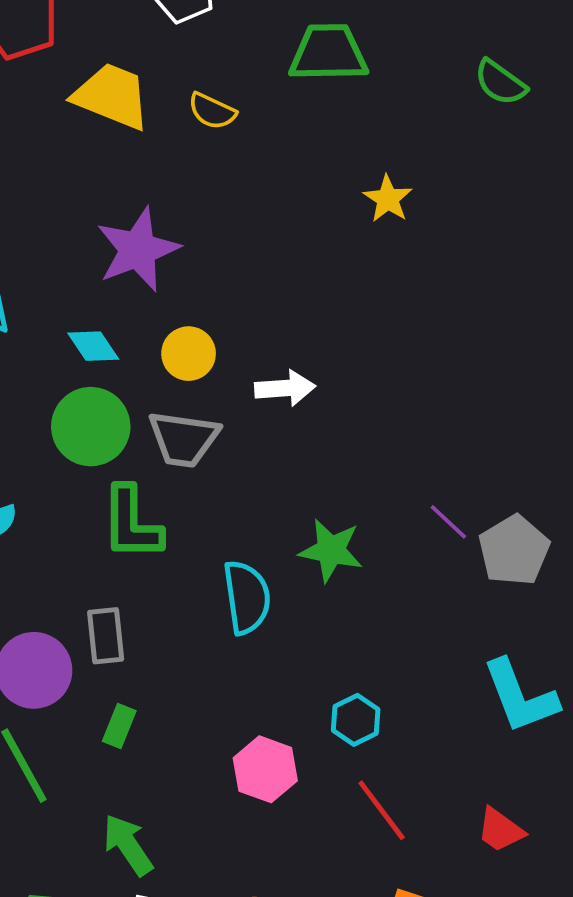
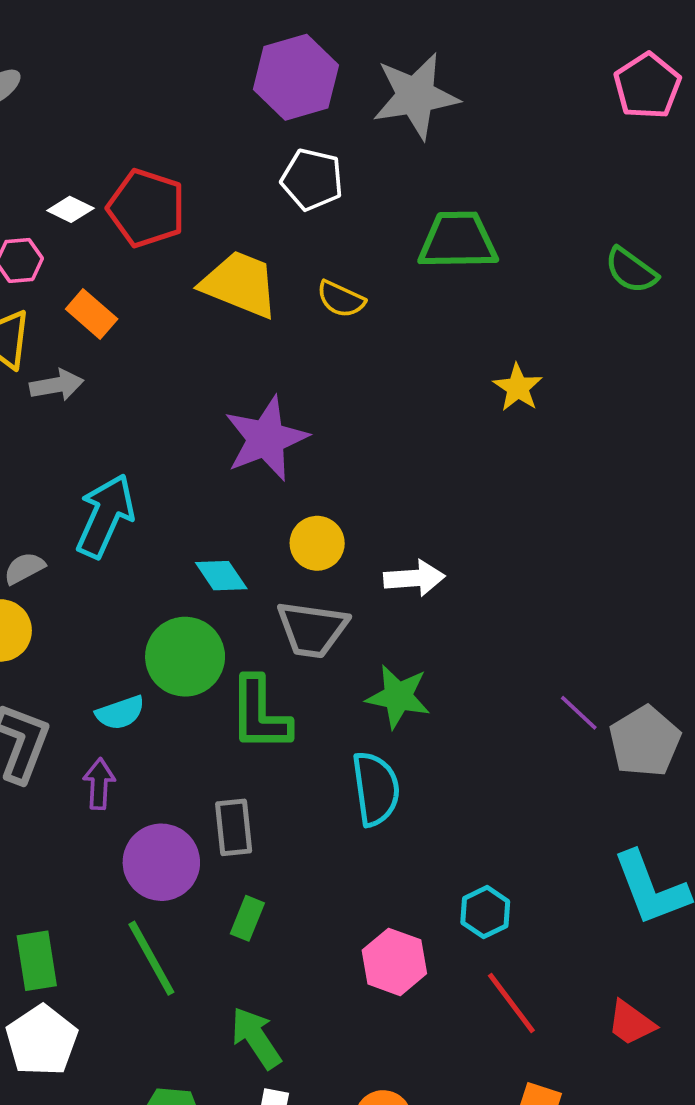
cyan diamond: (93, 346) -> (221, 576), moved
green circle: (91, 427) -> (185, 657), moved
green star: (331, 550) -> (398, 697), moved

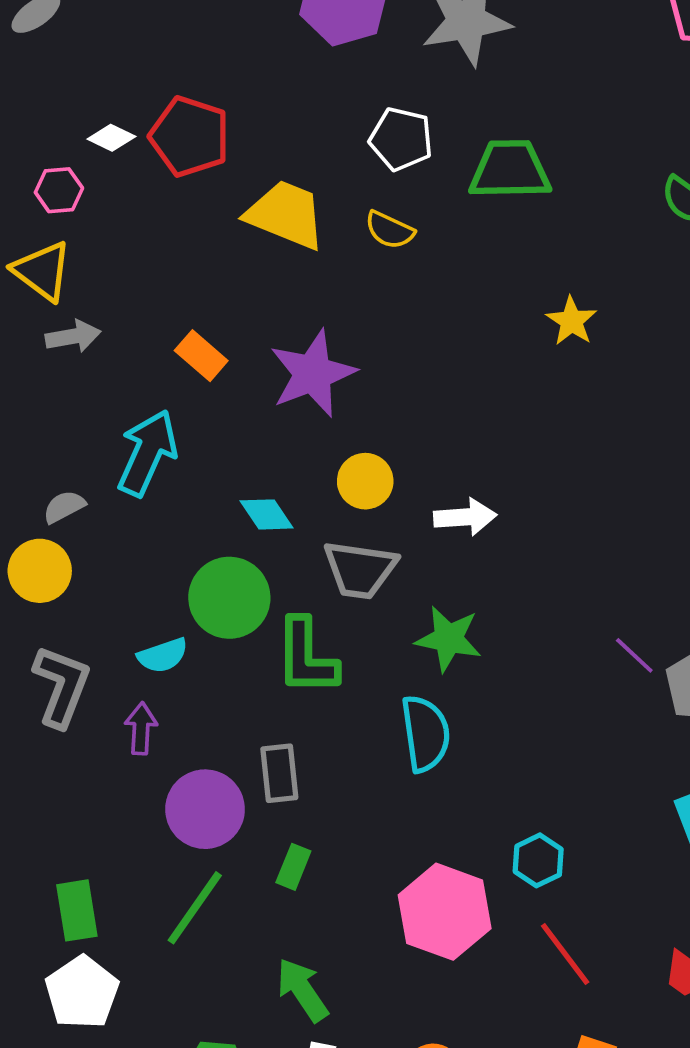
white pentagon: (312, 179) -> (401, 139), moved
orange rectangle: (92, 314) -> (201, 356), moved
gray arrow: (57, 385) -> (73, 336), moved
green line: (151, 958) -> (195, 908), turned 64
pink hexagon: (394, 962) -> (445, 912), size x1.4

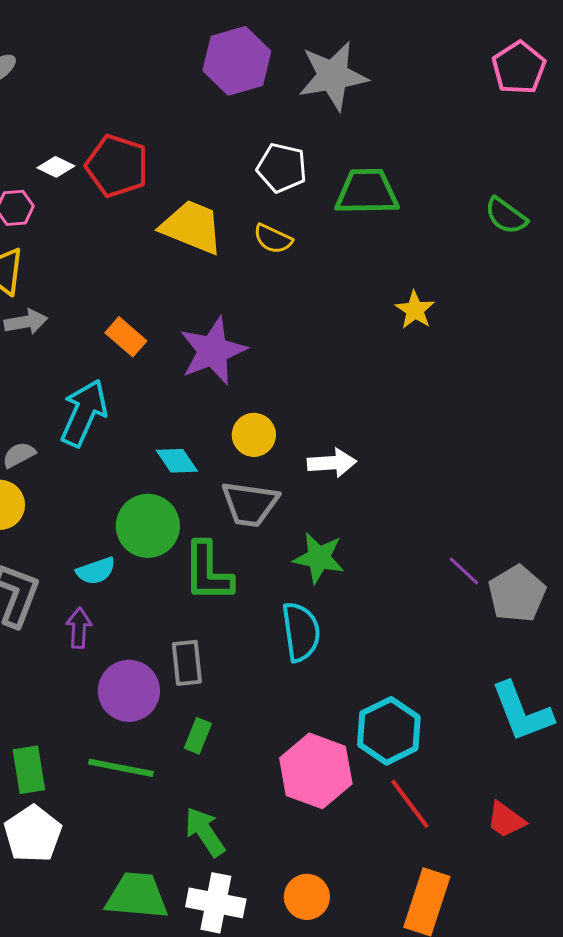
cyan hexagon: (538, 860) -> (389, 731), size x1.6
green line: (195, 908) -> (121, 768), turned 66

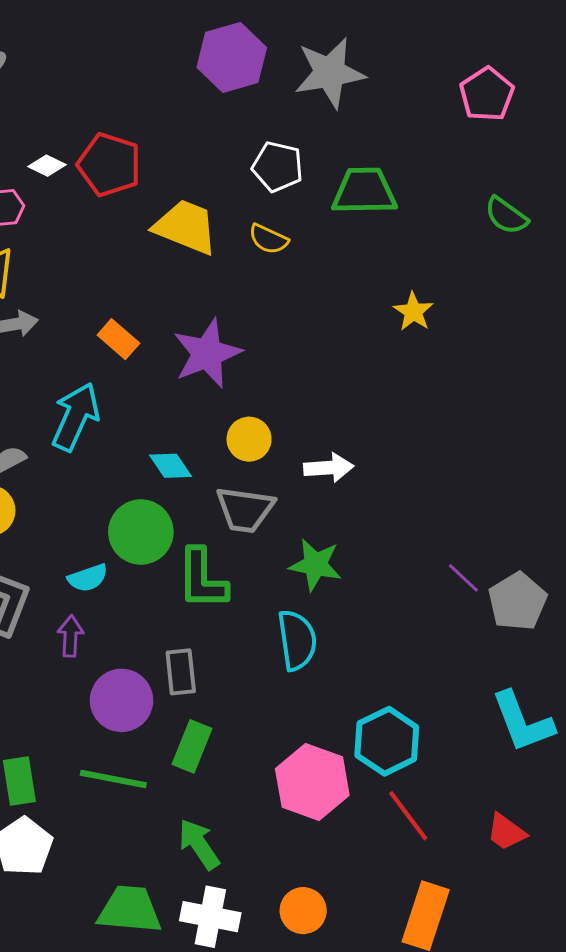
pink pentagon: (519, 68) -> (487, 94), moved
green rectangle: (198, 736) -> (192, 746), size x1.4

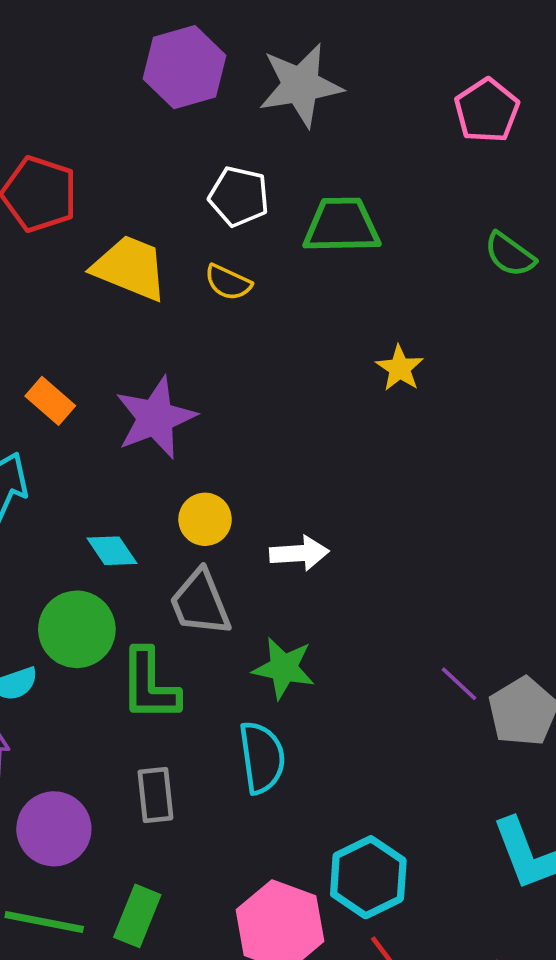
gray trapezoid: (245, 510) -> (200, 603), turned 60
gray rectangle: (181, 672) -> (155, 795), moved
green rectangle: (192, 746) -> (137, 916), moved

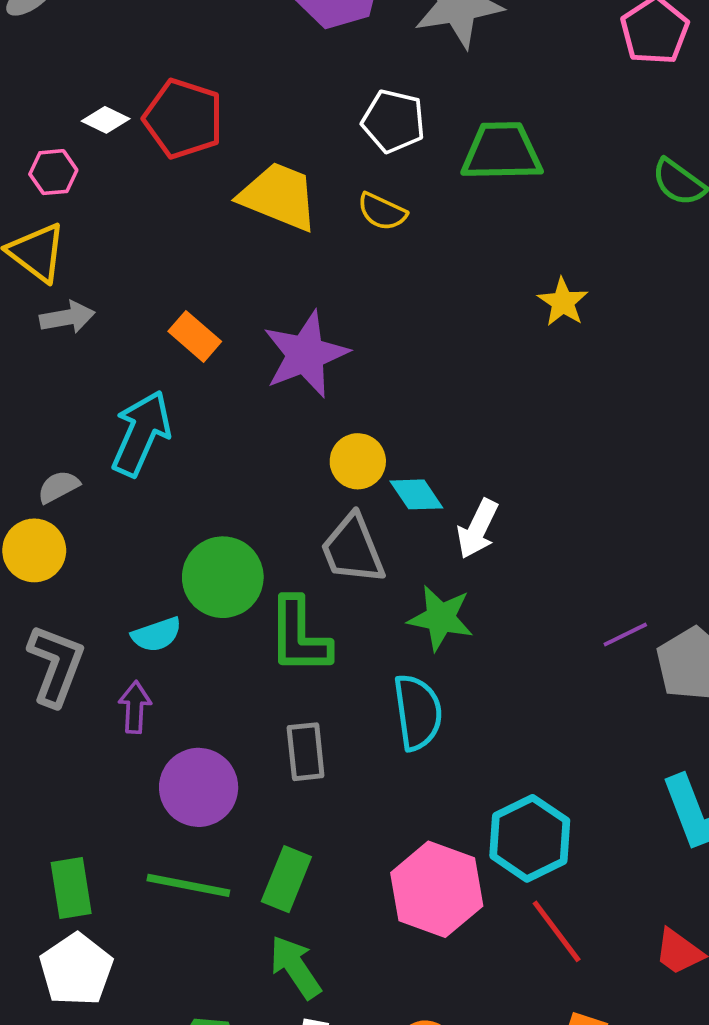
cyan diamond: (112, 551) -> (416, 494), moved
white arrow: (299, 553) -> (478, 529), moved, turned 120
purple line: (459, 684) -> (625, 635), turned -69

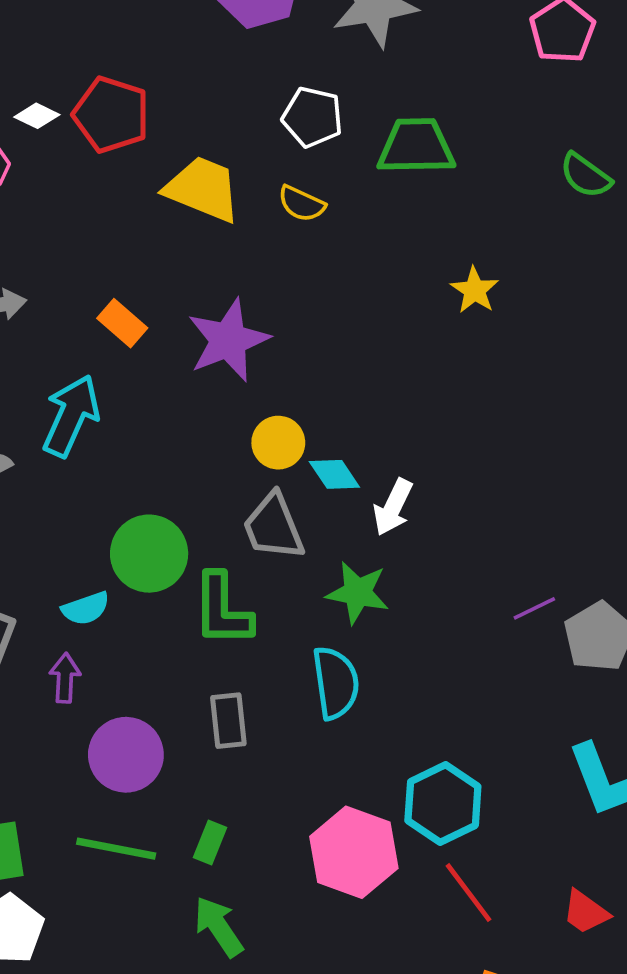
green rectangle: (286, 879) -> (210, 843), size x0.7

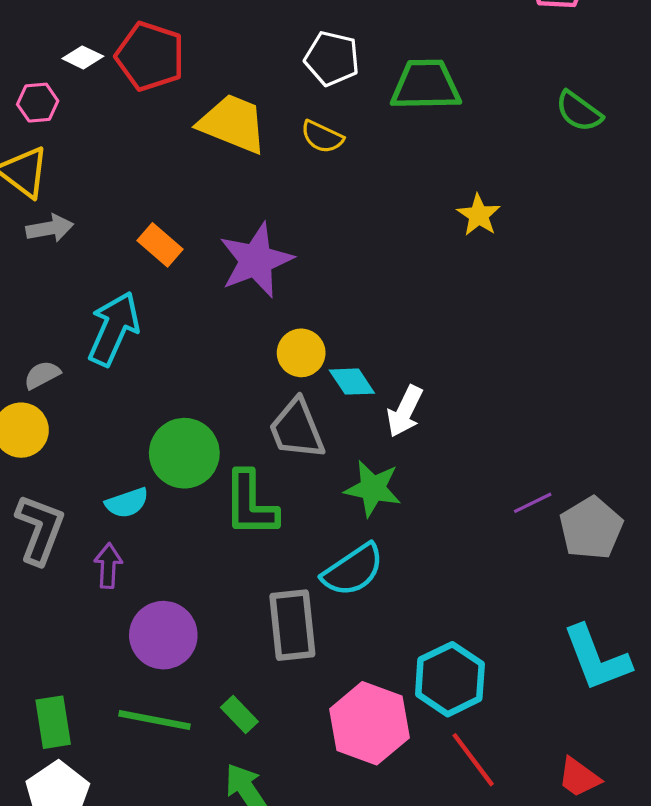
cyan semicircle: (336, 683) -> (353, 570), turned 64
gray rectangle: (228, 721) -> (292, 625), moved, size x1.4
green rectangle: (210, 843) -> (239, 714), turned -66

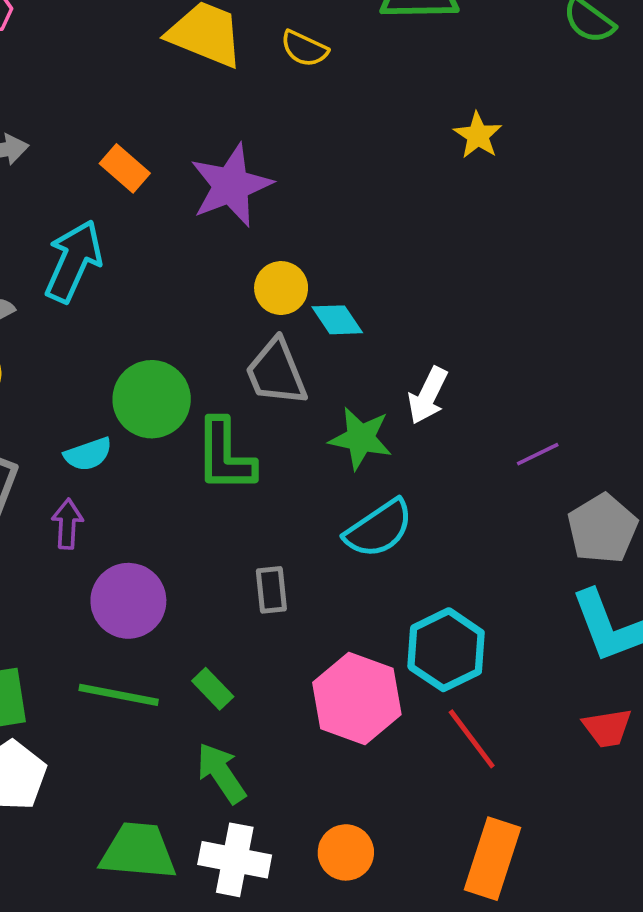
white arrow: (405, 411) -> (428, 396), moved
gray pentagon: (591, 528) -> (602, 529), moved
cyan semicircle: (353, 570) -> (379, 529), moved
gray rectangle: (292, 625) -> (271, 590), size x0.6
red trapezoid: (579, 777) -> (607, 728), moved, turned -45

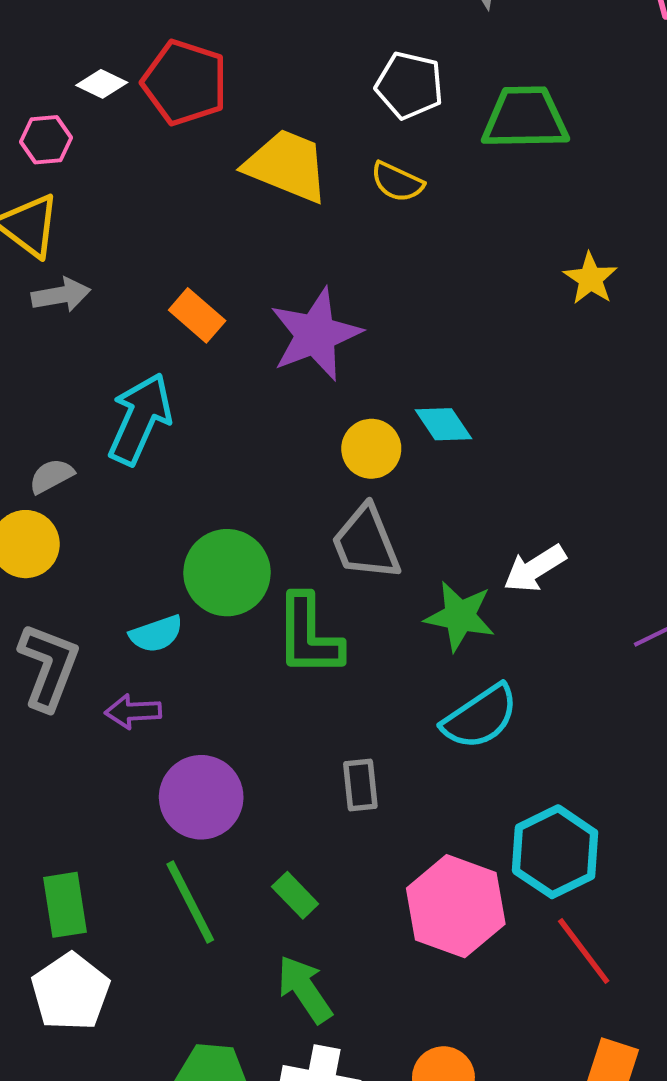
cyan diamond: (337, 320) -> (443, 424), moved
white arrow: (428, 396) -> (535, 569), turned 32
purple arrow: (67, 524) -> (133, 711), turned -96
green line: (119, 695) -> (190, 902), turned 52

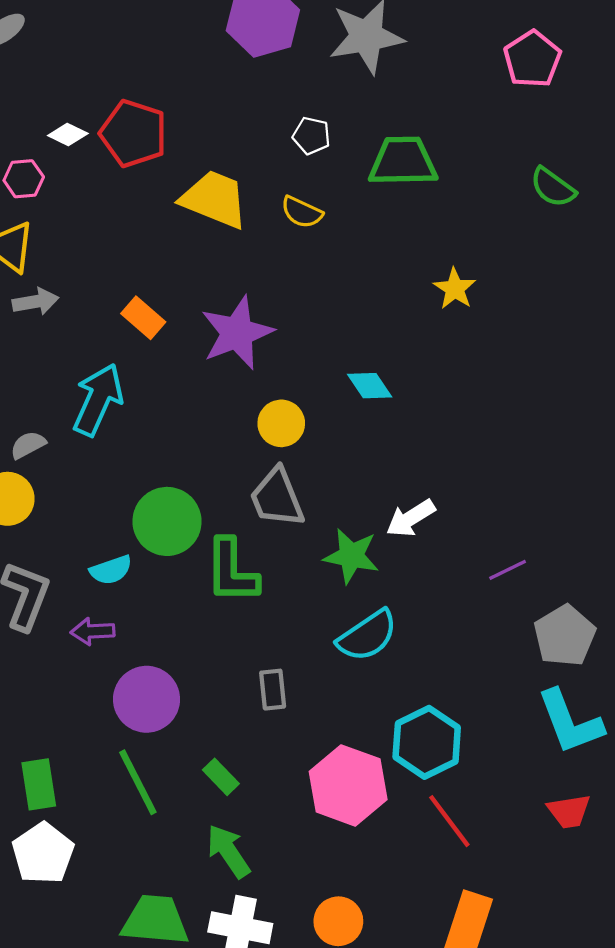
white pentagon: (409, 85) -> (311, 136), size x0.7
cyan diamond: (443, 424) -> (370, 386), moved

